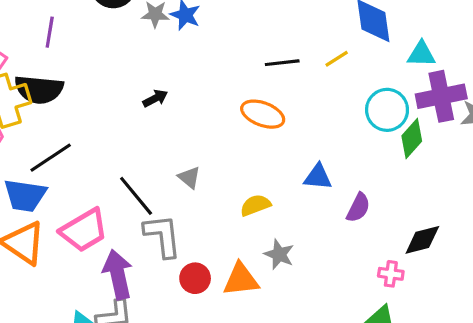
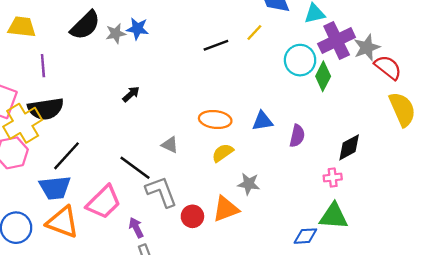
orange ellipse: (263, 114) -> (215, 119), moved
purple arrow: (118, 274) -> (136, 228), size x0.6

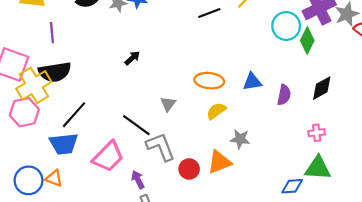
gray triangle: (170, 145) -> (168, 104), turned 42
black diamond: (349, 147) -> (322, 88), moved
orange triangle: (62, 222) -> (54, 178), moved, size x0.6

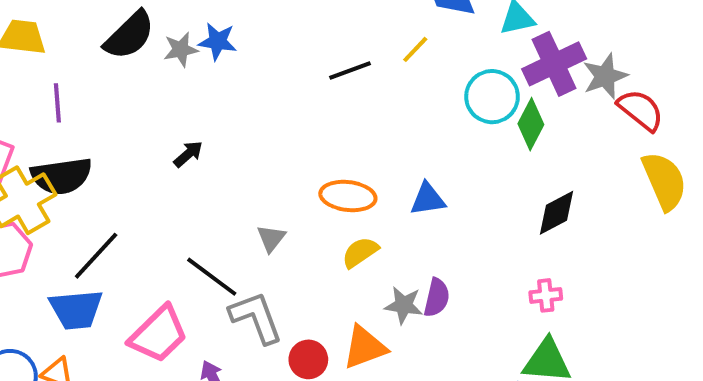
black arrow: (132, 58) -> (188, 154), moved
purple semicircle: (284, 95) -> (437, 298), moved

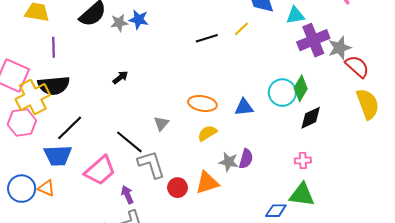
cyan circle: (492, 97) -> (282, 93), moved
green diamond: (531, 124) -> (301, 88), moved

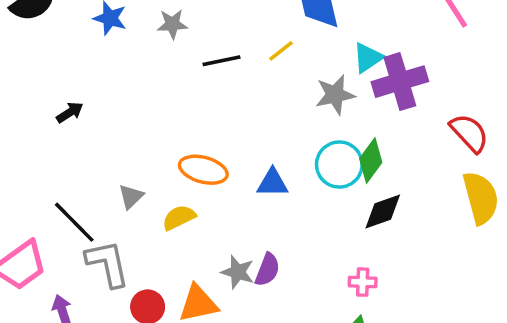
cyan triangle: (295, 15) -> (368, 58), moved, turned -30
gray star: (119, 23) -> (172, 24), moved
gray star: (340, 48) -> (335, 95), moved
yellow semicircle: (207, 133) -> (179, 218), moved

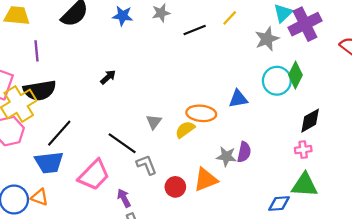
orange ellipse: (203, 170) -> (201, 113), moved
black diamond: (383, 211) -> (310, 121), moved
gray L-shape: (107, 264) -> (147, 165), size x0.7

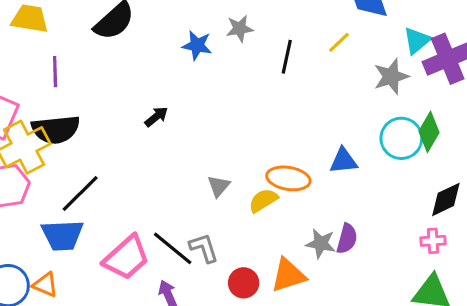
blue star: (123, 16) -> (197, 45), moved
black line: (195, 30) -> (287, 57), turned -60
black line: (122, 143) -> (173, 248), moved

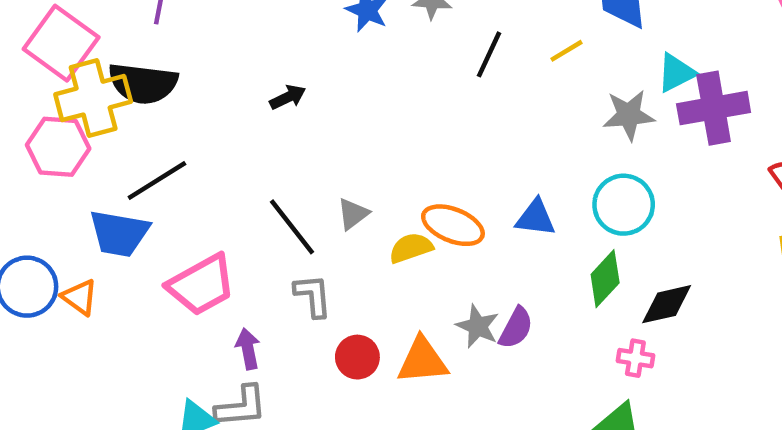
green diamond: (429, 132) -> (605, 279), moved
black line: (173, 248) -> (292, 227), moved

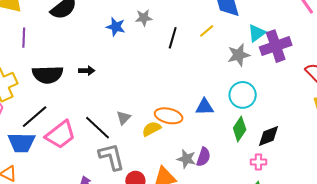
black semicircle: (143, 83) -> (48, 75), moved
black arrow: (288, 97) -> (87, 71), turned 35
pink trapezoid: (201, 285) -> (61, 135), moved
gray L-shape: (313, 296) -> (111, 157), size x1.4

